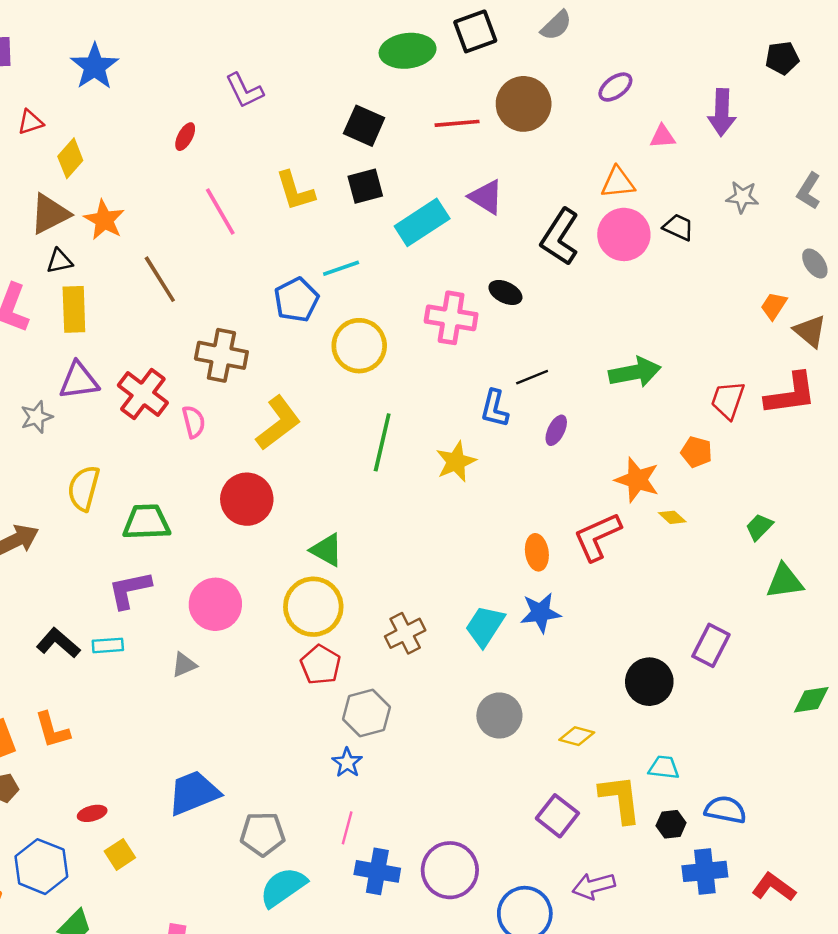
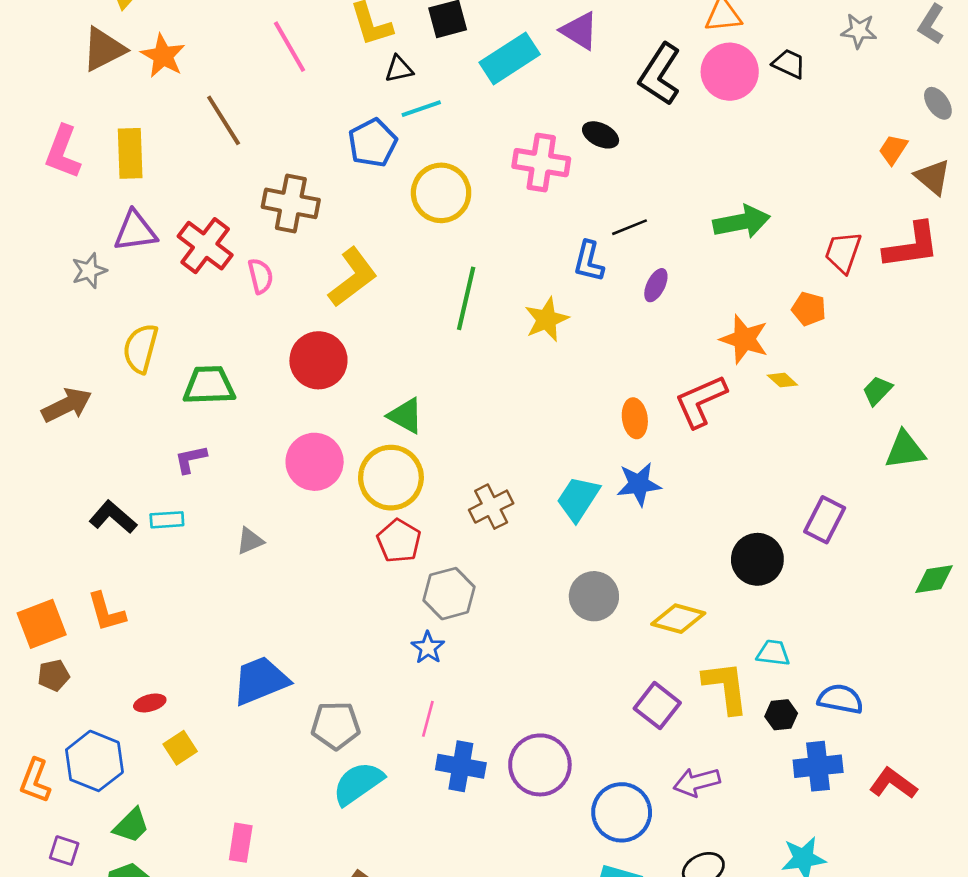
black triangle: (59, 261) -> (399, 69), moved
purple L-shape: (130, 590) -> (191, 459), size x0.7
pink circle: (215, 604) -> (315, 462), moved
yellow diamond: (577, 736) -> (678, 619), size x1.4

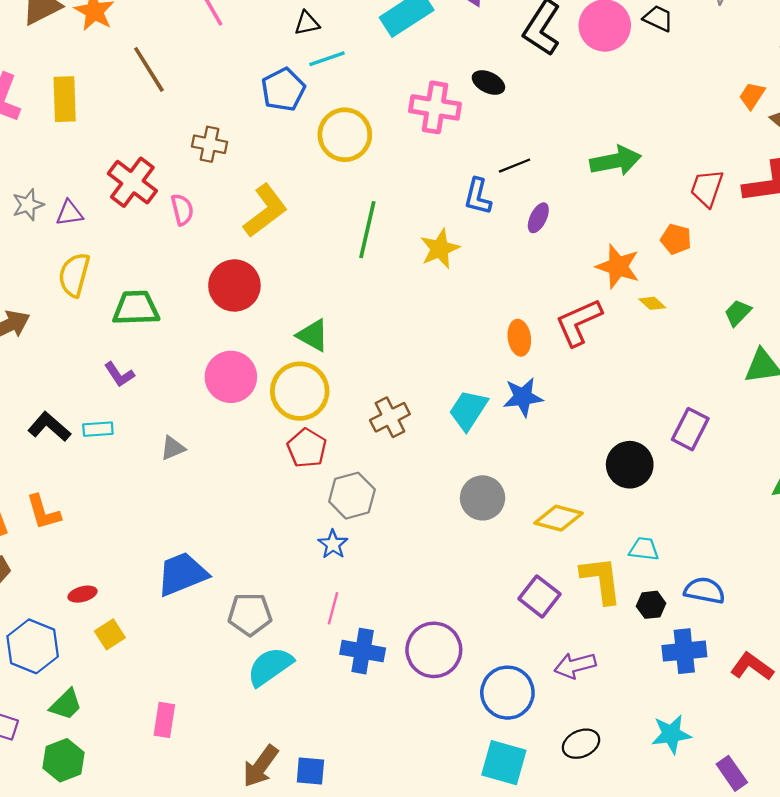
brown cross: (291, 203) -> (210, 144), size x0.7
purple triangle: (135, 231) -> (69, 213), moved, size x0.7
purple L-shape: (191, 459) -> (119, 374), turned -112

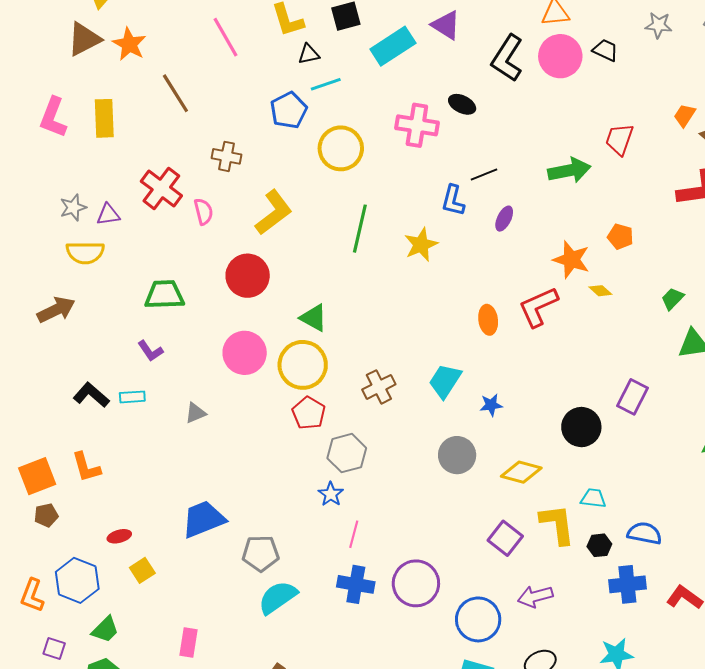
red trapezoid: (707, 188) -> (619, 139), moved
yellow semicircle: (74, 275) -> (85, 253), moved, turned -105
blue star: (523, 397) -> (491, 405), moved, size x0.7
pink line: (333, 608) -> (354, 534), moved

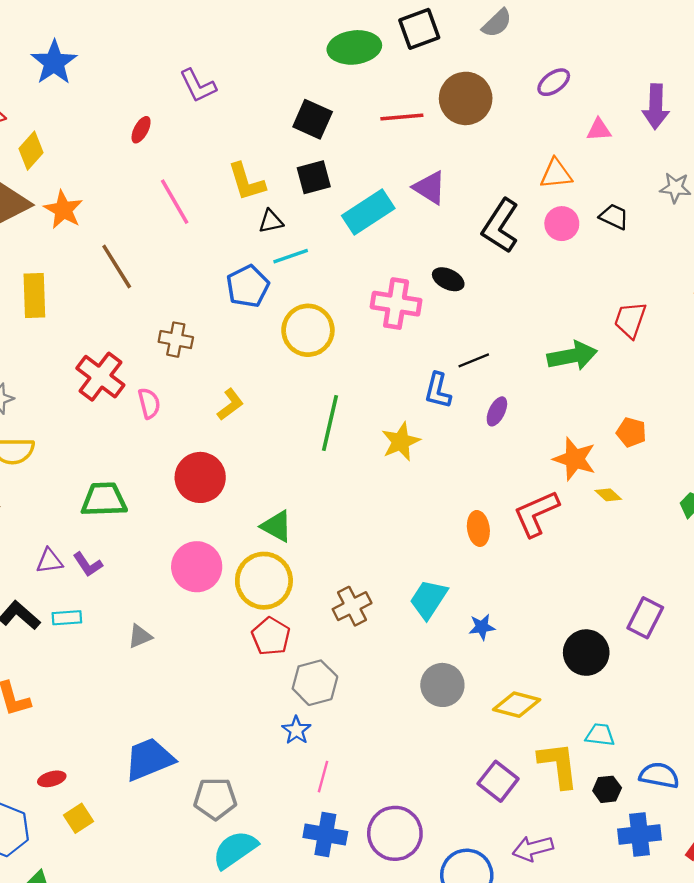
pink circle: (560, 56) -> (562, 224), size x0.7
yellow L-shape: (274, 213) -> (230, 404), size x0.6
purple triangle: (108, 215) -> (49, 561), moved

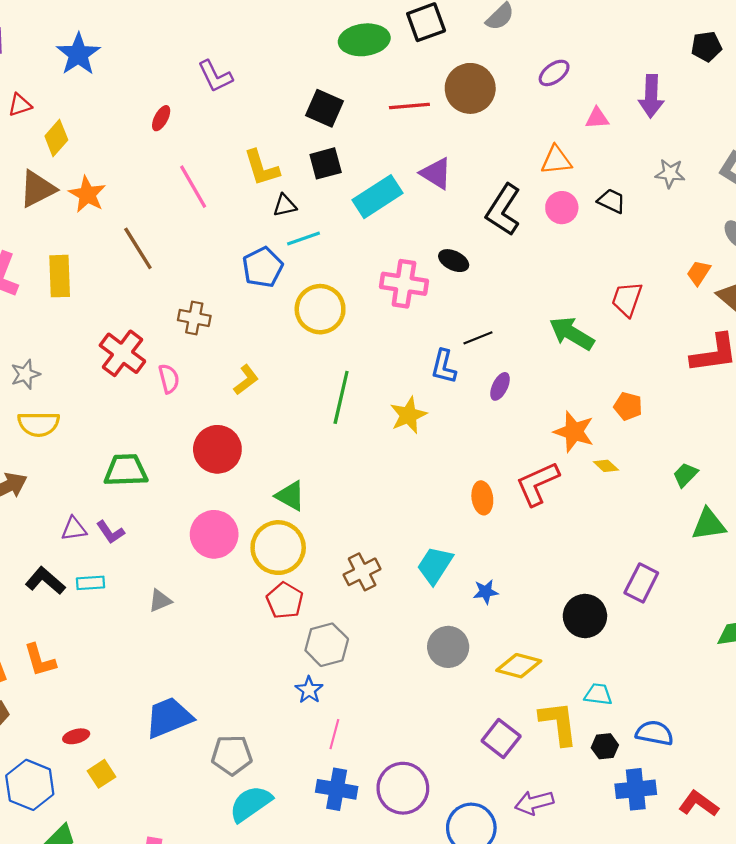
green arrow: (572, 356) -> (572, 333), turned -138

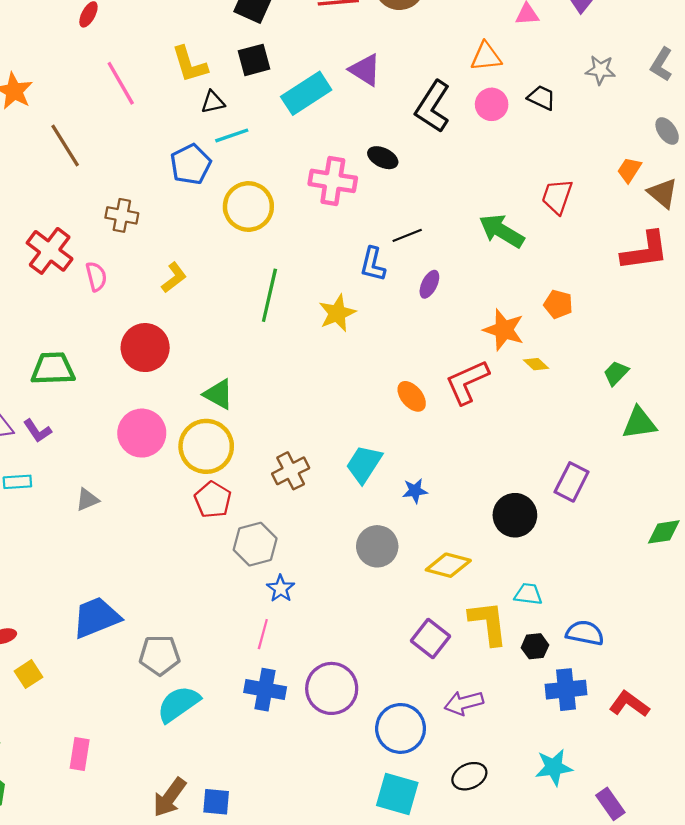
orange ellipse: (482, 498) -> (412, 396), turned -32
blue star: (309, 690) -> (281, 589), moved

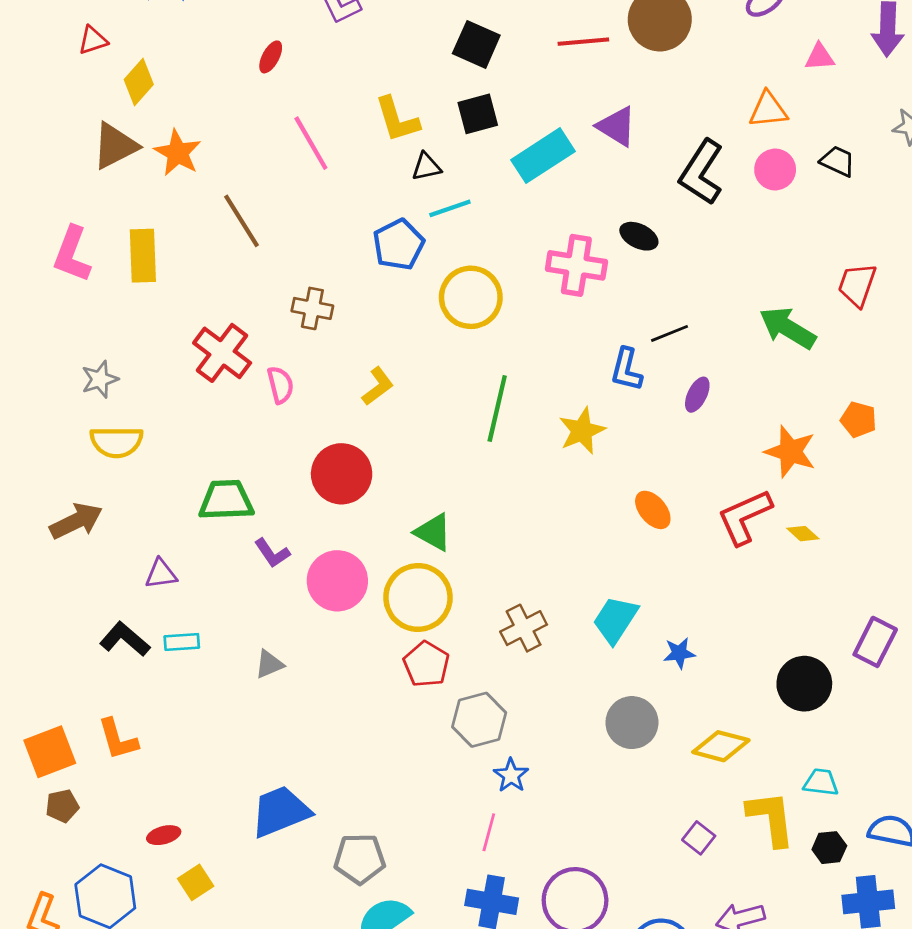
yellow diamond: (536, 364) -> (803, 534), moved
orange ellipse: (412, 396) -> (653, 510), moved
purple L-shape: (37, 431) -> (272, 553), moved
purple square: (431, 638) -> (699, 838), size x0.7

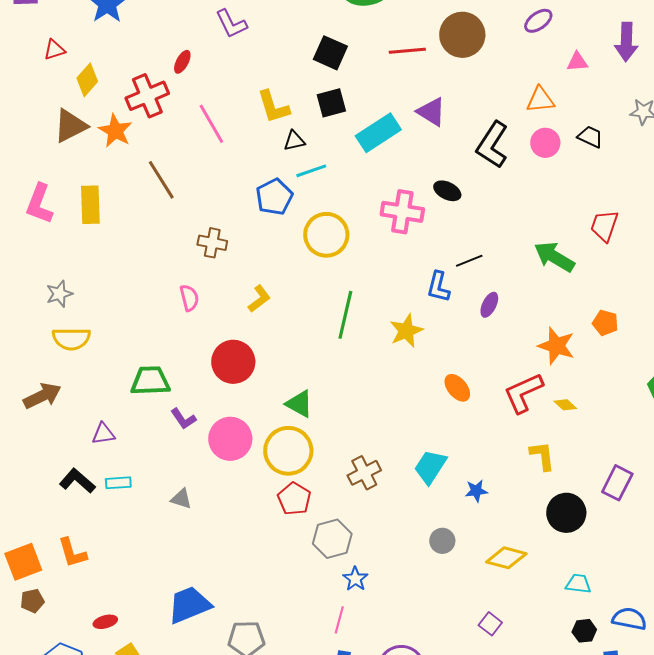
red cross: (222, 353) -> (147, 96), moved, turned 30
gray triangle: (269, 664) -> (181, 499), turned 40
gray circle: (632, 723) -> (442, 541), size x0.7
yellow L-shape: (771, 818) -> (542, 456), moved, size x0.7

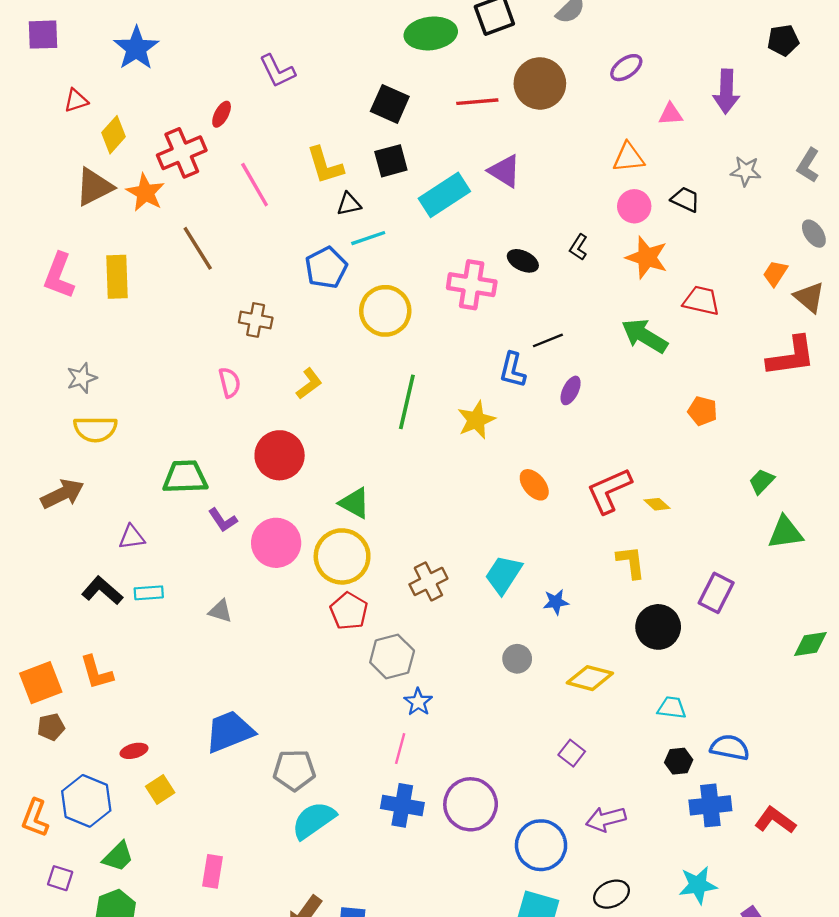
black L-shape: (492, 145) -> (579, 247), moved, size x0.5
red trapezoid: (604, 226) -> (701, 301), turned 84
orange star: (556, 346) -> (647, 257), moved

